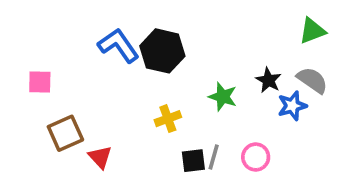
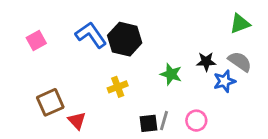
black star: (268, 80) -> (206, 62), turned -30
pink square: (40, 82) -> (36, 41), moved, turned -30
yellow cross: (168, 119) -> (118, 87), moved

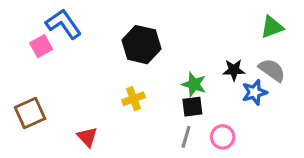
blue L-shape: (91, 35) -> (63, 24), moved
brown square: (50, 102) -> (30, 113), moved
black square: (149, 123) -> (192, 107), moved

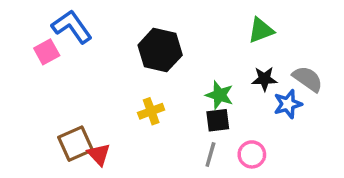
green triangle: (272, 27) -> (261, 30), moved
brown square: (30, 113) -> (75, 144), moved

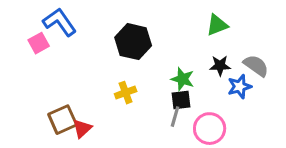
red triangle: (99, 154) -> (82, 129), turned 30
gray line: (210, 154) -> (175, 117), moved
pink circle: (252, 154) -> (210, 129), size x1.4

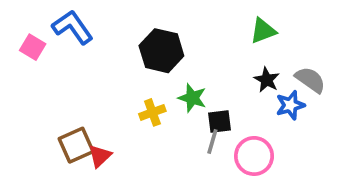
pink square: (39, 43) -> (33, 47), moved, turned -30
black star: (220, 66) -> (267, 80), turned 30
green star: (183, 79) -> (192, 98), moved

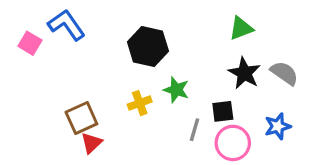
black star: (267, 80) -> (244, 73), size x1.4
blue star: (290, 105) -> (278, 126), moved
black square: (220, 122) -> (223, 111), moved
brown square: (76, 145) -> (81, 118), moved

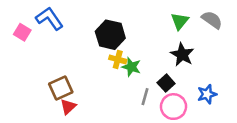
green triangle: (241, 28) -> (180, 21), turned -30
gray semicircle: (284, 73) -> (212, 20), moved
yellow cross: (140, 103) -> (118, 59), moved, turned 35
black square: (223, 111) -> (166, 83), turned -35

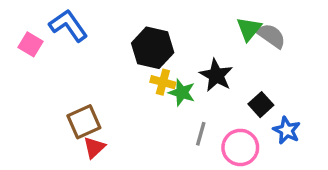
gray semicircle: (212, 20) -> (271, 36), moved
black star: (182, 55) -> (216, 75), moved
black square: (166, 83) -> (261, 105), moved
blue star: (207, 94) -> (287, 130), turned -30

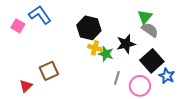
gray semicircle: (271, 36) -> (150, 30), moved
black star: (216, 75) -> (126, 44), turned 30
black square: (261, 105) -> (152, 61), size x1.6
red triangle: (94, 147) -> (26, 86), moved

